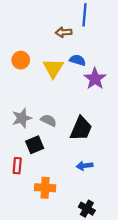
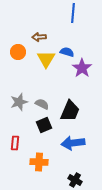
brown arrow: (64, 32) -> (39, 37), moved
black square: (35, 145) -> (44, 125), moved
blue arrow: (85, 166) -> (73, 143), size x1.6

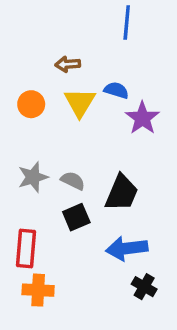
orange circle: (18, 52) -> (31, 104), moved
red rectangle: (15, 143) -> (26, 248), size x1.5
orange cross: (39, 162) -> (38, 290), moved
black cross: (75, 180) -> (144, 287), moved

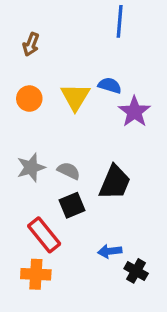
brown arrow: (68, 64) -> (31, 44), moved, turned -65
red rectangle: (26, 248) -> (44, 235), moved, turned -44
blue arrow: (127, 248) -> (110, 251), moved, size x0.6

